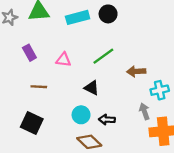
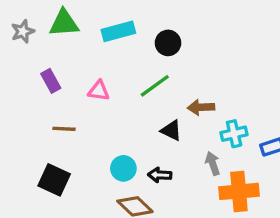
black circle: (108, 14) -> (168, 43), moved
black triangle: (92, 88) -> (171, 130), moved

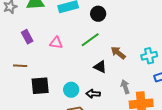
brown arrow: (201, 107) -> (118, 53), turned 42
brown line: (64, 129) -> (20, 66), moved
cyan cross: (234, 134) -> (149, 56), moved
black square: (54, 180) -> (40, 86), moved, turned -30

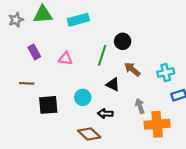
black circle: (98, 14) -> (123, 41), moved
green line: (90, 40) -> (102, 55), turned -36
cyan circle: (71, 90) -> (83, 97), moved

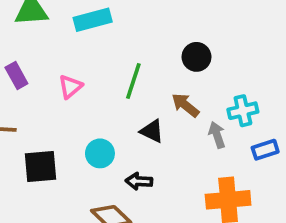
black circle: (123, 41) -> (196, 57), moved
pink triangle: (65, 59) -> (70, 87), turned -48
gray arrow: (140, 106) -> (217, 135), moved

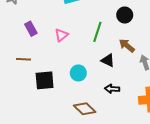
black circle: (196, 57) -> (125, 15), moved
black arrow: (139, 181) -> (112, 89), moved

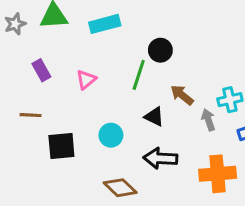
black circle: (125, 15) -> (160, 50), moved
black arrow: (112, 89) -> (160, 158), size x1.5

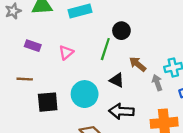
purple rectangle: (41, 70) -> (33, 46), turned -42
cyan circle: (111, 135) -> (85, 94), size x1.5

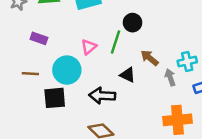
pink triangle: (66, 53) -> (89, 47), moved
cyan circle: (85, 94) -> (67, 70), moved
black arrow: (121, 111) -> (102, 96), moved

